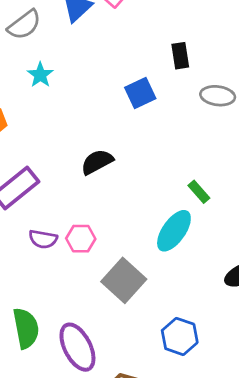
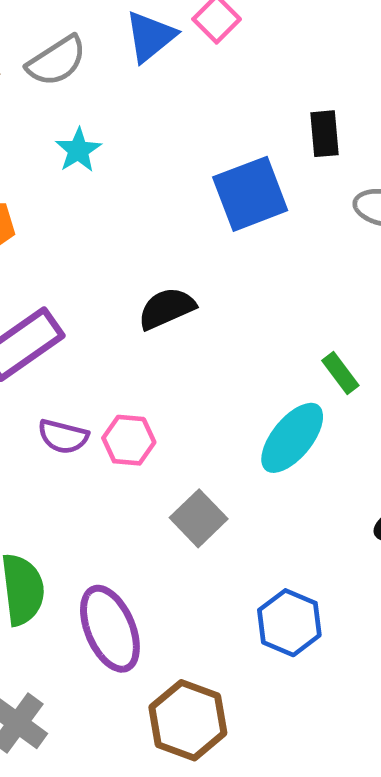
blue square: (140, 93) -> (250, 194), size x1.4
gray square: (124, 280) -> (199, 518), size x0.7

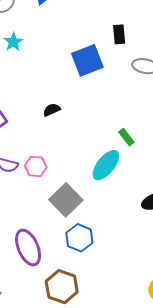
black semicircle: (167, 308) -> (52, 110), size x0.7
gray square: (199, 518) -> (66, 200), size x1.4
blue hexagon: (289, 623) -> (79, 238), moved

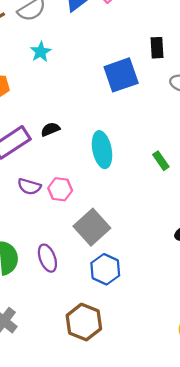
black semicircle: (52, 110) -> (50, 129), moved
cyan ellipse: (106, 165) -> (102, 150), moved, turned -52
purple ellipse: (28, 247) -> (47, 258), moved, size x0.7

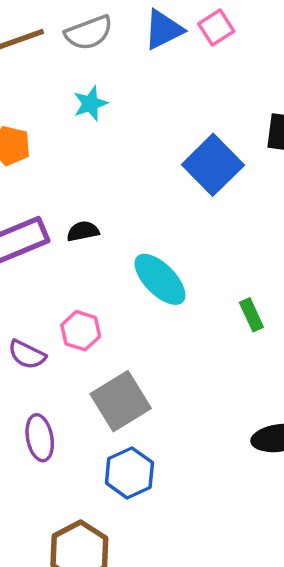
blue square: (121, 75) -> (213, 165), turned -36
cyan ellipse: (102, 150) -> (160, 279), turned -44
purple semicircle: (29, 187) -> (27, 355), moved

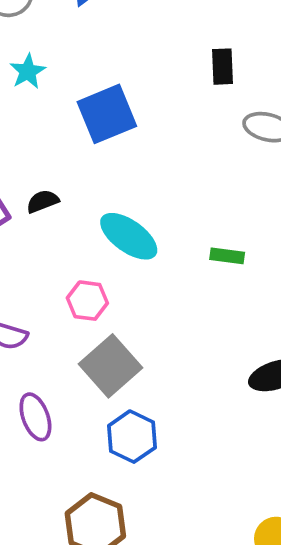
blue square: (213, 165) -> (107, 114), moved, turned 32
green rectangle: (251, 315) -> (227, 256), turned -48
pink hexagon: (81, 331) -> (87, 301), moved

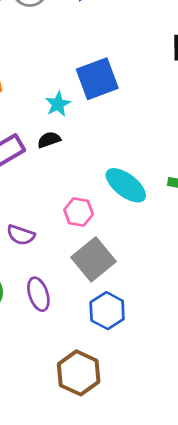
cyan star: (28, 71) -> (58, 104), moved
cyan ellipse: (129, 236) -> (126, 185), moved

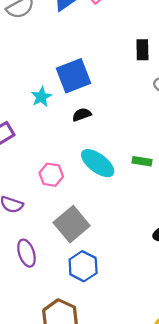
black semicircle: (49, 140) -> (82, 115), moved
pink hexagon: (79, 212) -> (51, 175), moved

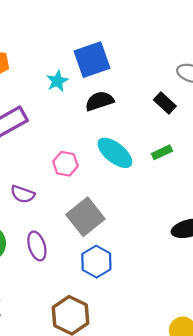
black rectangle: (142, 50) -> (165, 103), moved, turned -48
black semicircle: (82, 115) -> (99, 101), size x1.4
green rectangle: (142, 161) -> (162, 152), turned -36

